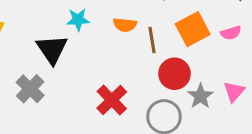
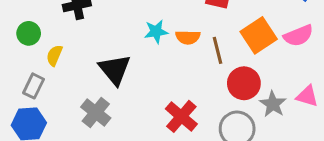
cyan star: (78, 20) -> (156, 32), moved
pink semicircle: (231, 33) -> (298, 36), size x1.4
pink triangle: (234, 92) -> (307, 96), turned -50

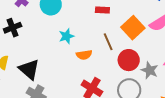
orange semicircle: (188, 37) -> (84, 55), moved
black triangle: (115, 70) -> (29, 69), moved

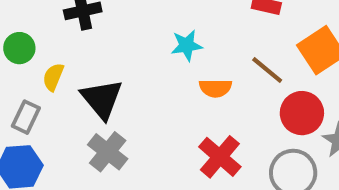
brown line: (108, 42) -> (267, 70), turned -36

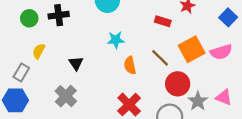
green circle: (19, 48) -> (29, 18), moved
orange semicircle: (215, 88) -> (130, 65), turned 72
black triangle: (102, 99) -> (76, 63), moved, size x0.6

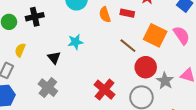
cyan star: (116, 40) -> (75, 42), moved
orange square: (192, 49) -> (155, 35), turned -30
pink semicircle: (221, 52) -> (181, 35), turned -102
orange semicircle: (130, 65) -> (105, 15), moved

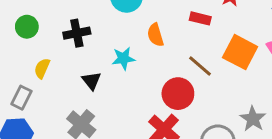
orange semicircle: (105, 15) -> (155, 35), moved
black cross: (35, 17) -> (77, 33), moved
red circle: (146, 67) -> (178, 94), moved

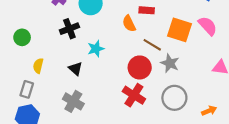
black cross: (77, 33) -> (69, 29), moved
orange semicircle: (155, 35) -> (129, 24), moved
gray star: (253, 119) -> (170, 63), moved

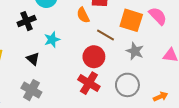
gray star: (170, 63) -> (135, 51), moved

